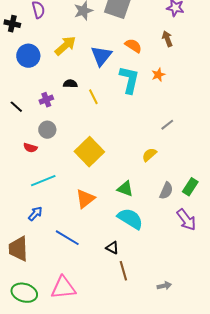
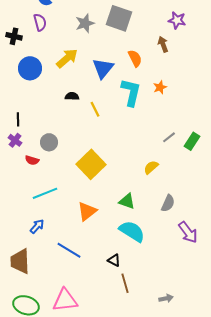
brown arrow: (167, 39) -> (163, 44), moved
orange semicircle: (133, 46) -> (135, 58), turned 30
purple cross: (46, 100) -> (15, 140), moved, turned -32
black line: (16, 107) -> (18, 119), turned 48
green rectangle: (190, 187) -> (192, 141), moved

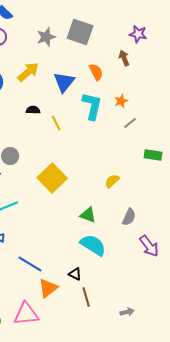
gray line: (169, 137) -> (130, 123), moved
green rectangle: (192, 141) -> (153, 155), turned 66
orange triangle: (87, 211) -> (48, 288), moved

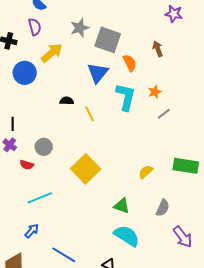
gray square: (80, 32) -> (108, 40), moved
purple star: (138, 34) -> (174, 14), moved
yellow arrow: (28, 72) -> (52, 53), moved
green rectangle: (153, 155) -> (186, 166), moved, size x1.4

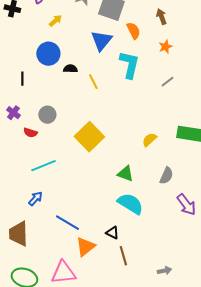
yellow arrow: (52, 53) -> (55, 21), size x0.6
blue circle: (25, 73) -> (48, 54), moved
orange star: (155, 92) -> (165, 47), moved
black line: (13, 124) -> (22, 79), moved

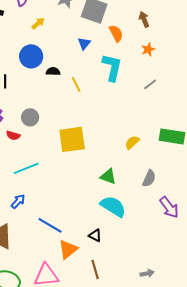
blue triangle: (101, 41) -> (84, 43), size x0.6
yellow square: (89, 137) -> (72, 139), turned 36
brown line: (123, 256) -> (95, 269), moved

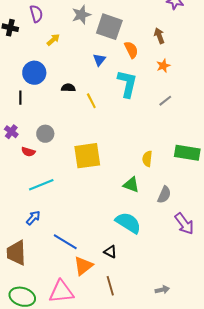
blue circle: (31, 56) -> (34, 73), moved
yellow semicircle: (132, 142) -> (147, 159), turned -42
green triangle: (108, 176) -> (131, 185), moved

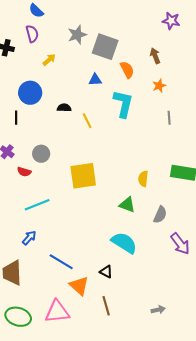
blue triangle: (99, 60) -> (95, 80), turned 48
gray line: (165, 101) -> (169, 118), moved, turned -56
orange triangle: (83, 266) -> (79, 286), turned -40

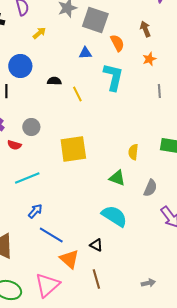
blue arrow: (29, 238) -> (35, 211), moved
pink triangle: (57, 312) -> (47, 285), turned -36

